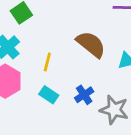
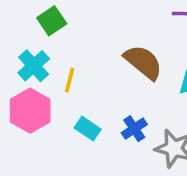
yellow line: (47, 62) -> (70, 80), moved

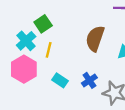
green square: (52, 21) -> (43, 24), moved
brown semicircle: (143, 62) -> (95, 39), turned -110

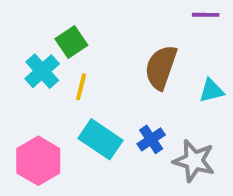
pink hexagon: (24, 69) -> (38, 161), moved
cyan rectangle: (60, 80) -> (101, 139), size x1.5

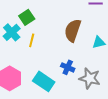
cyan rectangle: (101, 139) -> (44, 81), moved
blue cross: (151, 139) -> (68, 67), turned -32

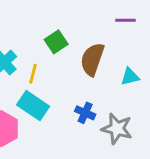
green square: (27, 17) -> (56, 42), moved
cyan rectangle: (44, 81) -> (33, 106), moved

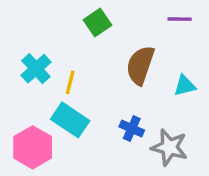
green square: (56, 42) -> (98, 22), moved

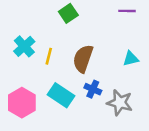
brown semicircle: (140, 65) -> (83, 59), moved
cyan rectangle: (70, 120) -> (61, 95), moved

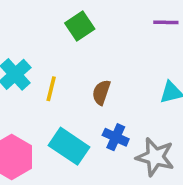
brown semicircle: (83, 59) -> (101, 92), size x0.6

